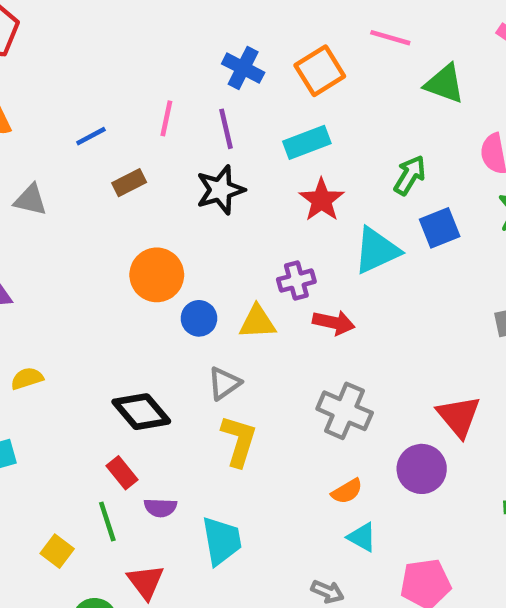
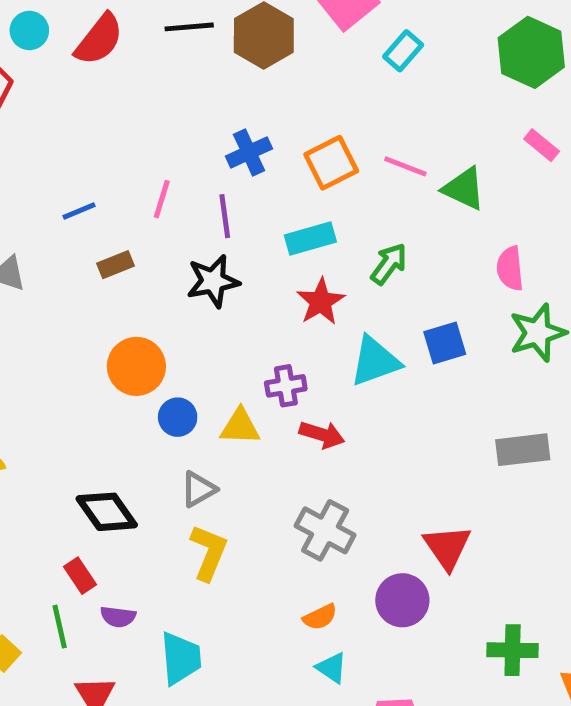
pink line: (390, 38) -> (405, 166), moved
blue cross: (243, 68) -> (249, 152), turned 33
green arrow: (410, 175) -> (389, 264), moved

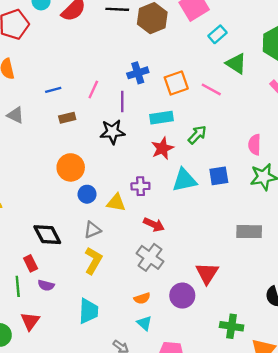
green triangle: (464, 189) -> (236, 63), moved
red arrow: (322, 435) -> (154, 225), moved
cyan trapezoid: (181, 658) -> (88, 311), moved

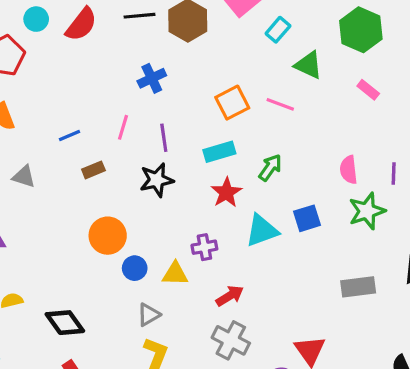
blue cross: (138, 73) -> (152, 78), moved
red arrow: (154, 225) -> (230, 296), turned -48
black diamond: (47, 235) -> (65, 323), moved

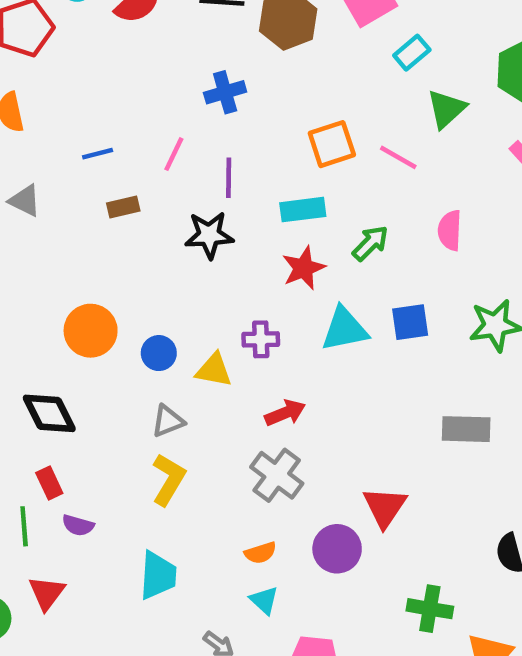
green triangle: (308, 65) -> (446, 109), turned 44
pink semicircle: (349, 170) -> (450, 230), moved
orange circle: (108, 236) -> (91, 331), moved

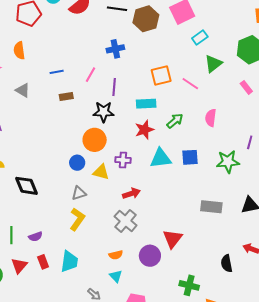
orange circle: (91, 331) -> (95, 140), moved
red rectangle: (49, 483) -> (43, 262), moved
purple semicircle: (78, 525) -> (35, 237), turned -40

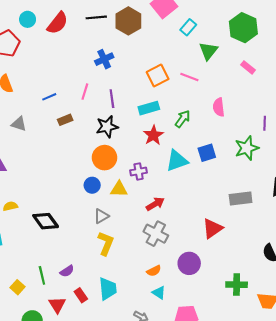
red triangle: (173, 239) -> (213, 228), moved, turned 30

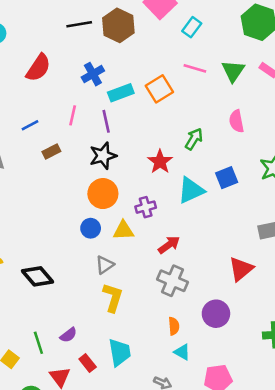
red semicircle: (58, 23) -> (38, 68), moved
green triangle: (208, 51) -> (233, 71), moved
pink line: (189, 77) -> (195, 68), moved
cyan rectangle: (149, 108) -> (121, 93), moved
orange semicircle: (154, 271) -> (174, 326), turned -64

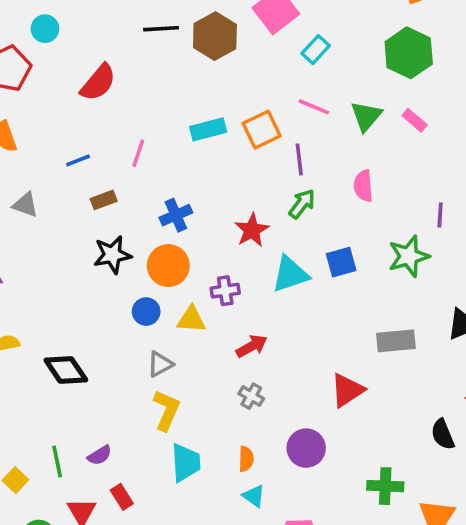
blue cross: (93, 74) -> (176, 215), moved
purple line: (106, 121) -> (299, 159), moved
black star: (103, 156) -> (112, 255), moved
gray cross: (173, 281) -> (251, 396), size x0.6
cyan trapezoid: (120, 352) -> (186, 463), moved

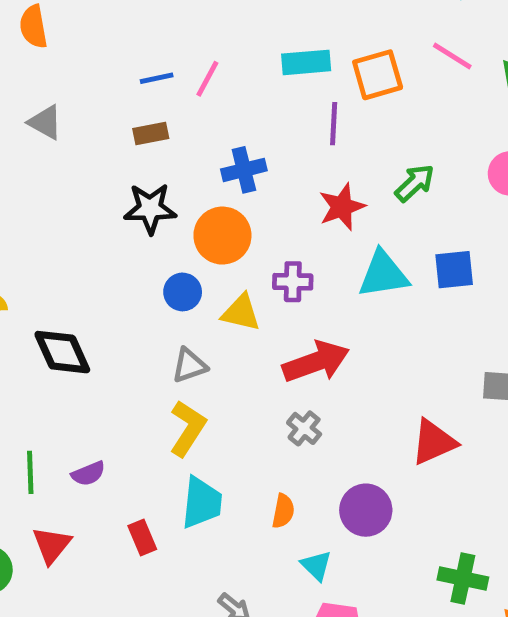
purple line: (299, 159) -> (334, 124), moved
blue line: (78, 160) -> (157, 78), moved
red arrow: (252, 346) -> (316, 362), size x1.5
cyan triangle: (254, 496) -> (316, 566), moved
red rectangle: (122, 497) -> (142, 538), moved

